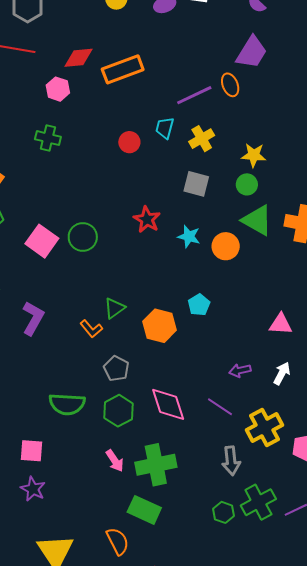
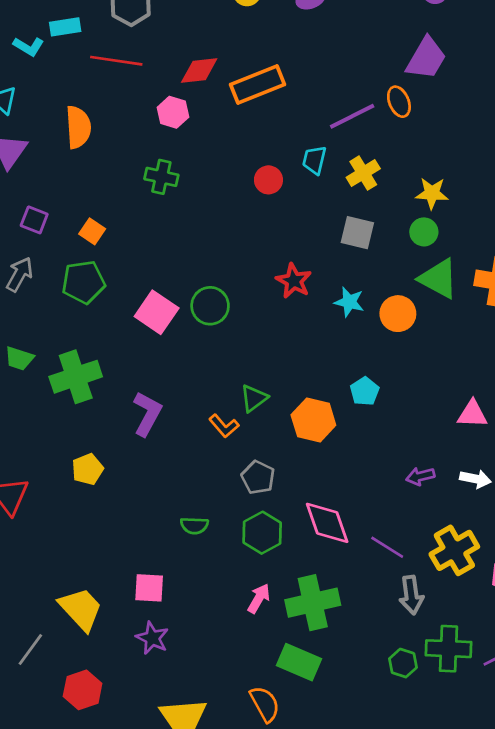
white arrow: (282, 373) -> (475, 479), turned 75
green semicircle: (67, 404) -> (194, 526), size x0.6
purple line: (220, 407) -> (387, 547), moved
pink arrow: (115, 461) -> (259, 598), turned -115
green cross: (258, 502) -> (448, 649), turned 32

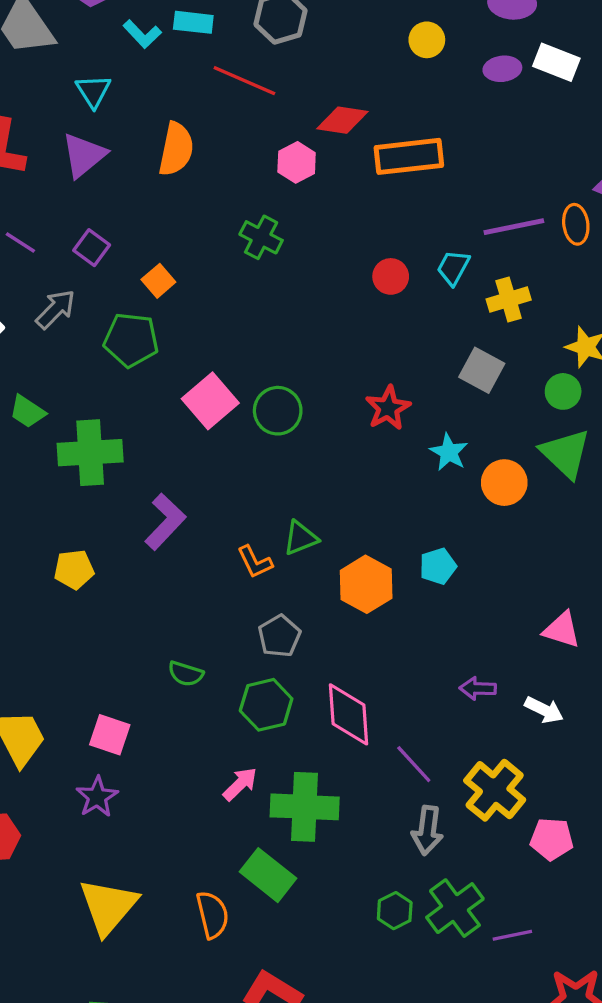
yellow cross: (454, 550) -> (495, 790), turned -36
green cross: (448, 649) -> (455, 908), turned 36

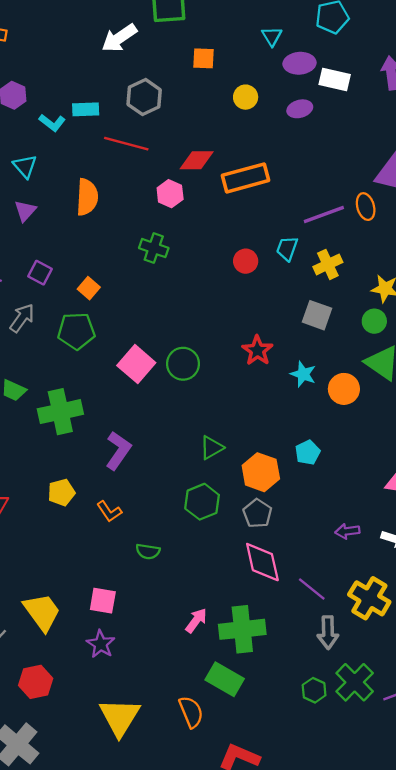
white rectangle: (556, 62) -> (335, 80), moved
purple triangle: (84, 155) -> (25, 211), size x0.7
orange L-shape: (255, 562) -> (109, 511), moved
gray pentagon: (279, 636) -> (257, 513), moved
green hexagon: (266, 705) -> (202, 502), moved

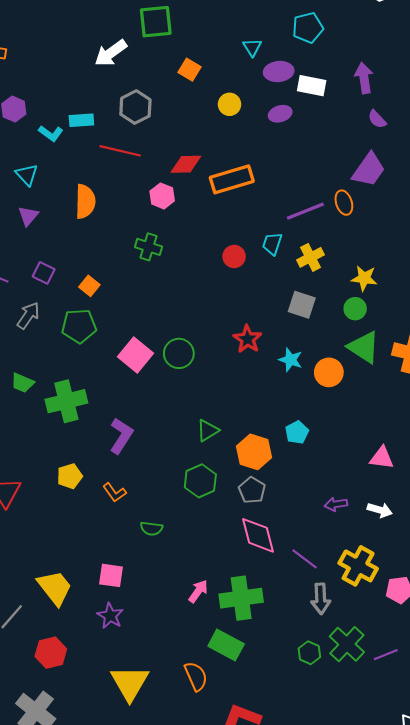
orange square: (204, 58) -> (189, 70), turned 30

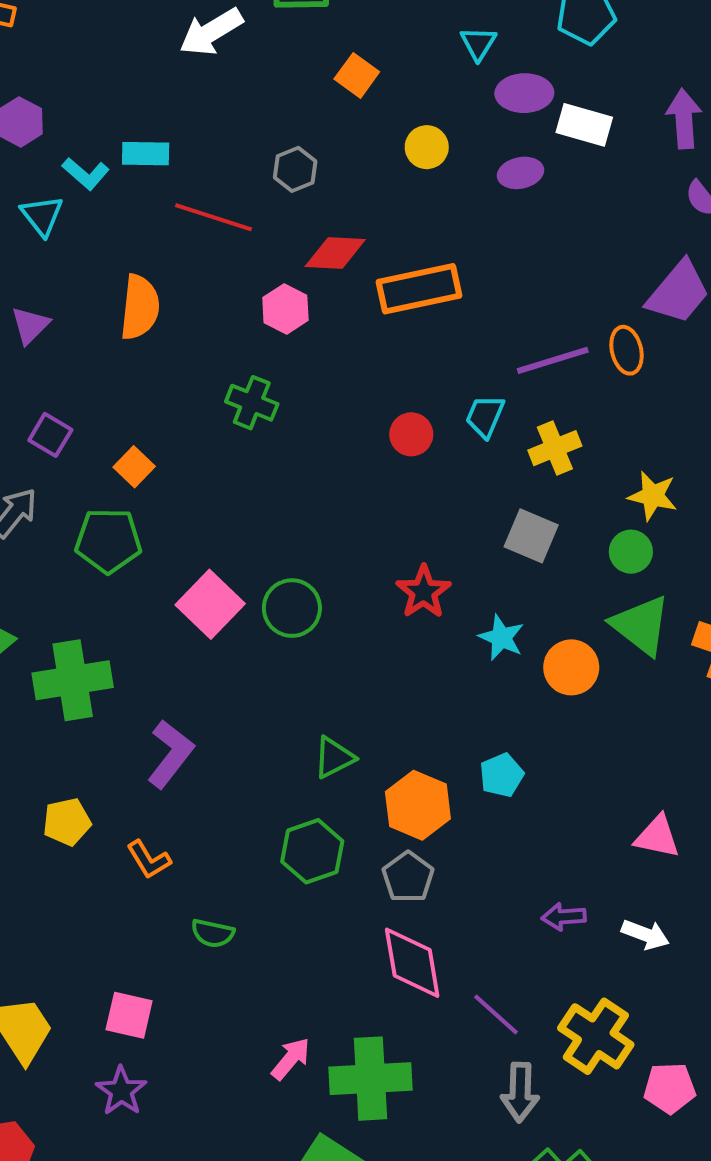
gray hexagon: (135, 107) -> (295, 169), moved, size x0.7
cyan triangle: (27, 175) -> (42, 216), moved

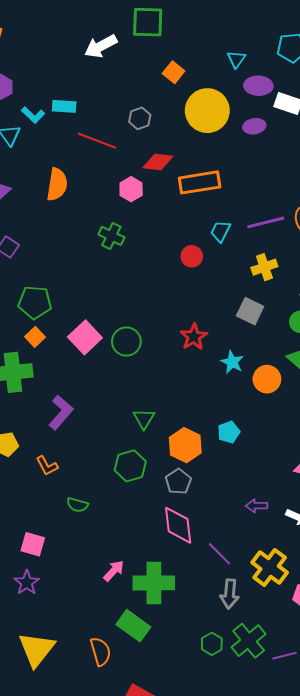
yellow circle: (427, 147) -> (207, 111), size x2.0
cyan trapezoid: (485, 416) -> (220, 231), moved
orange square: (134, 467) -> (35, 337), moved
green triangle: (334, 758) -> (144, 419), turned -35

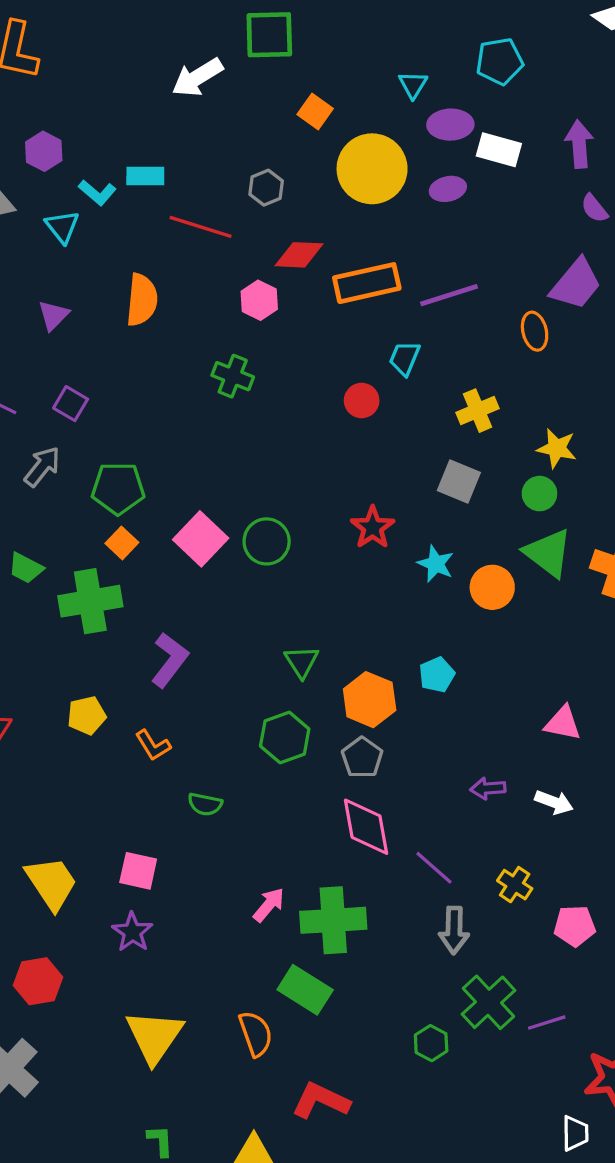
purple line: (266, 222) -> (449, 295), moved
yellow cross: (270, 567) -> (515, 885), size x0.6
green hexagon: (212, 644) -> (431, 1043), moved

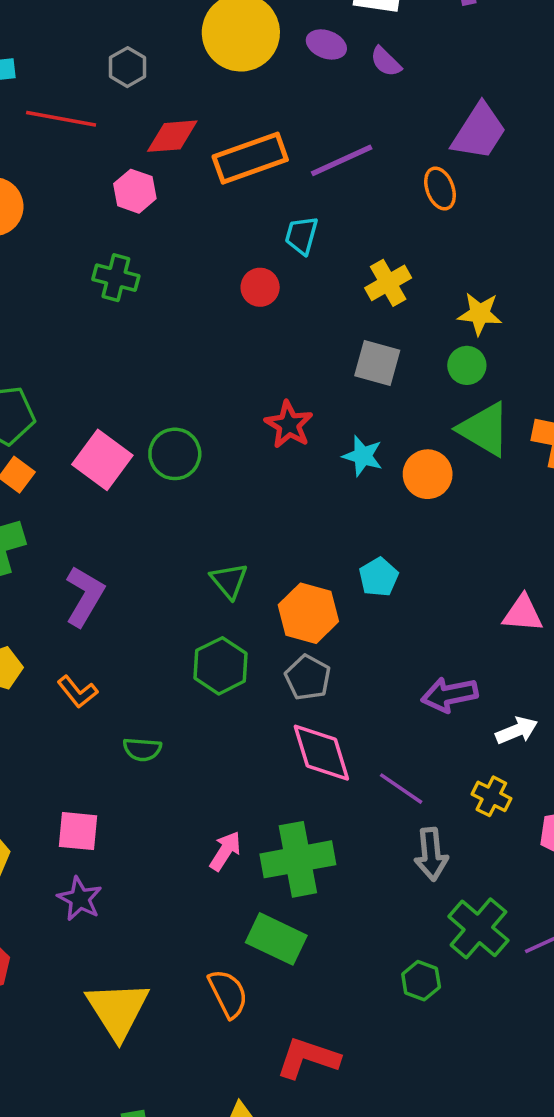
purple ellipse: (448, 189) -> (326, 44), turned 40
purple semicircle: (594, 208) -> (386, 62), moved
purple arrow: (488, 788) -> (449, 695), size x1.4
white arrow: (554, 802) -> (517, 730), moved, turned -36

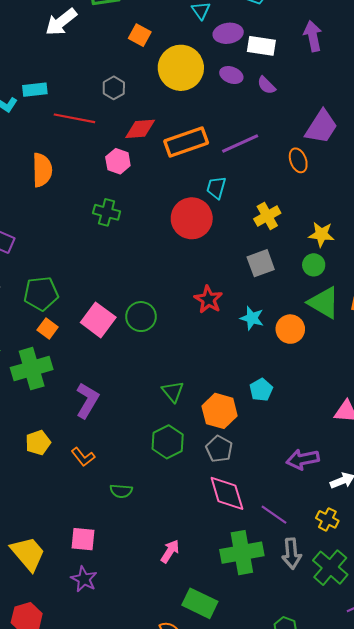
red circle: (260, 287) -> (192, 218), size x1.8
gray square: (377, 363) -> (261, 263), turned -36
green cross: (298, 859) -> (242, 553), moved
green cross: (478, 928) -> (330, 568), moved

